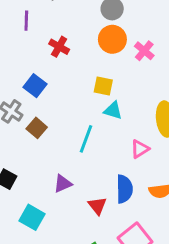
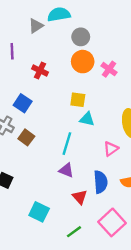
purple triangle: (63, 184) -> (66, 170), moved, turned 49
cyan square: (32, 217) -> (39, 212), moved

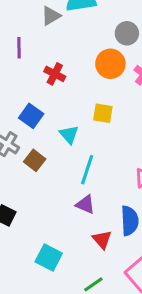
gray circle: (81, 37) -> (127, 33), moved
cyan triangle: (87, 119) -> (69, 135), moved, turned 35

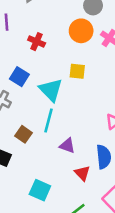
cyan triangle: (69, 135) -> (51, 90), size x1.5
brown square: (35, 160) -> (23, 134), moved
cyan line: (87, 170) -> (49, 120), moved

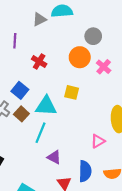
cyan triangle: (51, 90) -> (46, 106), turned -50
brown square: (23, 134) -> (21, 114), moved

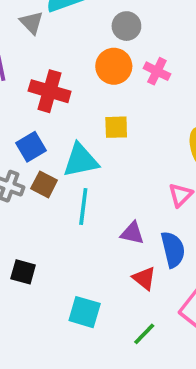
gray triangle: (39, 19) -> (32, 23), turned -32
red cross: (39, 62) -> (50, 91), size x1.5
blue square: (20, 90) -> (31, 147), turned 35
purple triangle: (54, 157) -> (132, 233), moved

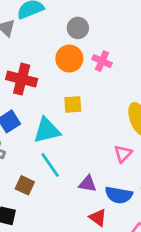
brown square: (44, 184) -> (25, 185), moved
cyan line: (83, 206) -> (50, 165), turned -40
blue semicircle: (173, 249) -> (119, 195), turned 116

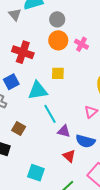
gray circle: (78, 28) -> (57, 19), moved
cyan line: (50, 165) -> (50, 114), moved

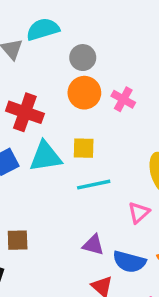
cyan triangle: (38, 90) -> (45, 157), moved
cyan line: (50, 114) -> (94, 185), moved, turned -72
brown square: (19, 128) -> (18, 240), turned -32

